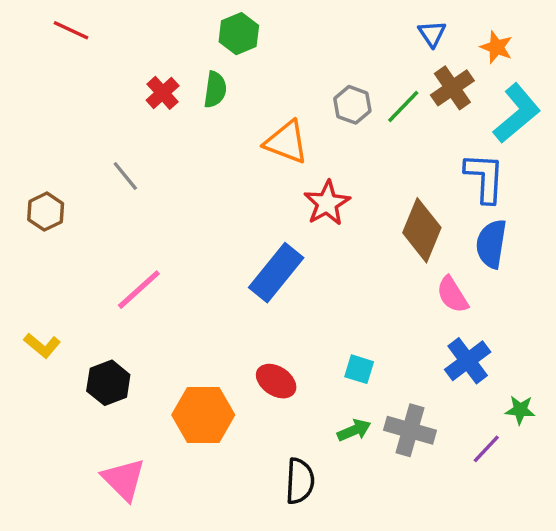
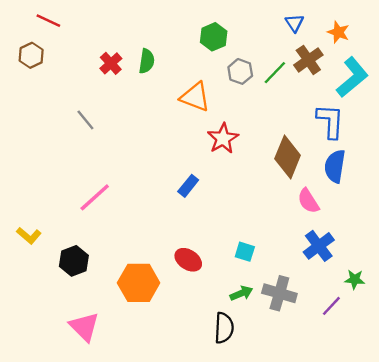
green hexagon: (239, 34) -> (214, 37), moved
brown hexagon: (46, 212) -> (31, 55), moved
blue rectangle: (276, 273) -> (188, 186), size x0.6
black semicircle: (300, 481) -> (224, 328), moved

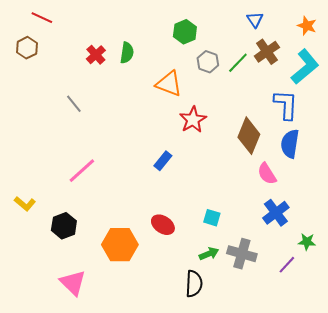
orange star: (338, 32) -> (307, 26), moved

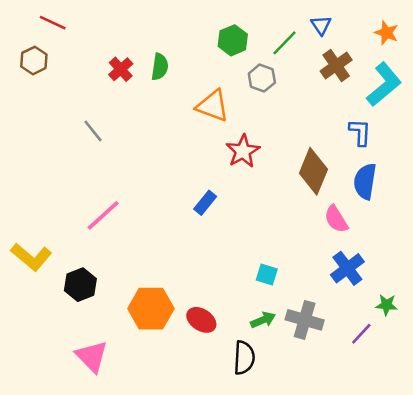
green line: (238, 63) -> (284, 43), moved
blue L-shape: (286, 105) -> (360, 132), size x0.7
yellow L-shape: (25, 204) -> (31, 257), size x1.5
red ellipse: (163, 225) -> (201, 320), moved

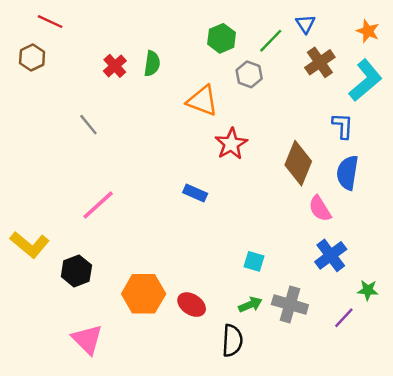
blue rectangle: (205, 203) -> (195, 193), turned 75

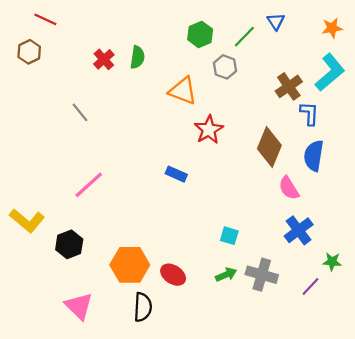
orange star: (368, 31) -> (332, 28), turned -30
brown cross: (320, 62) -> (289, 86), moved
black semicircle: (232, 341) -> (143, 307), moved

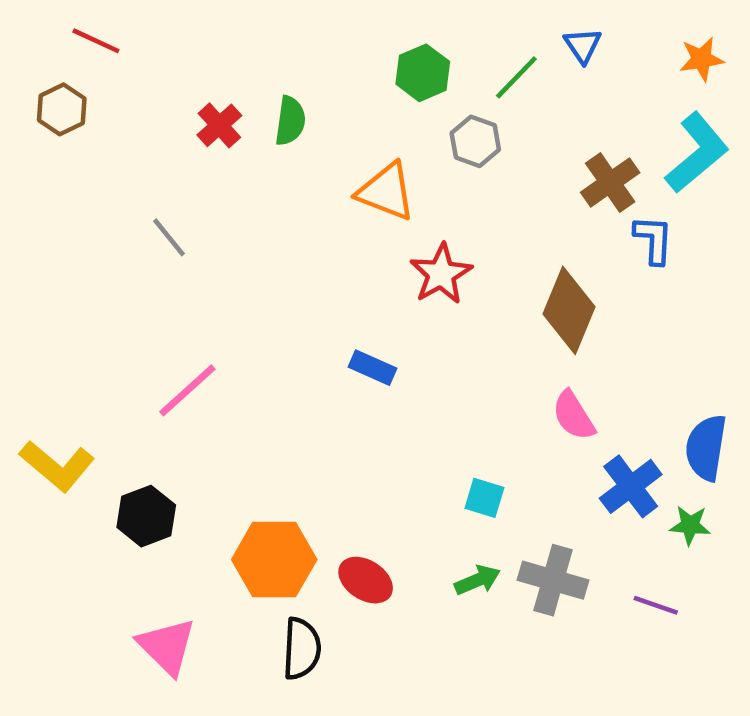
blue semicircle: (314, 156) -> (706, 448), moved
pink semicircle: (289, 188) -> (574, 416), moved
green star: (332, 262) -> (690, 525), moved
purple line: (310, 287) -> (656, 605), turned 66

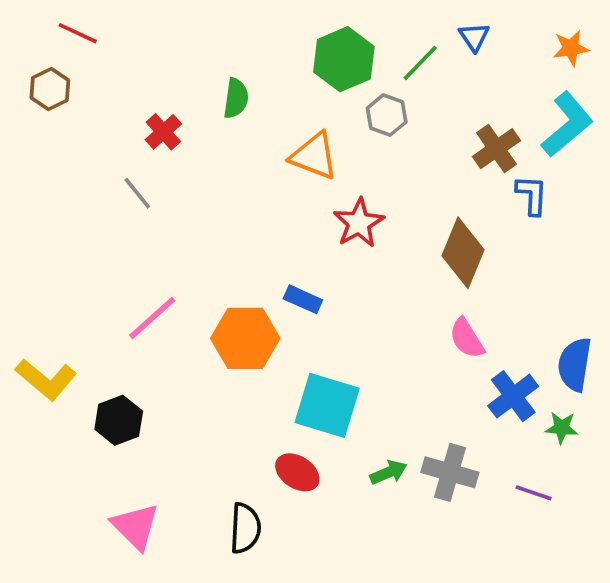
green hexagon: (423, 73) -> (344, 59), size x1.4
red cross: (219, 125) -> (163, 132), moved
cyan square: (484, 498) -> (327, 405), moved, size x2.0
orange hexagon: (274, 560) -> (245, 338), moved

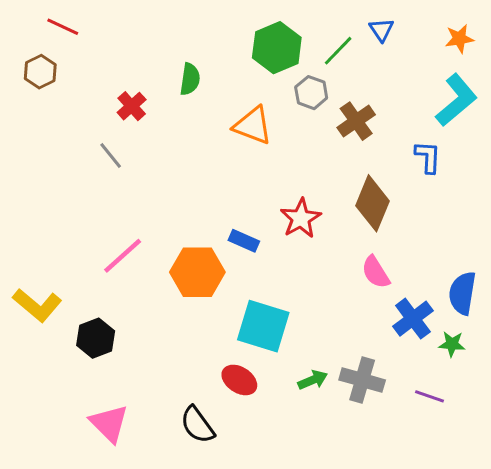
brown cross: (496, 149) -> (356, 121), moved
red star: (359, 223) -> (301, 218), moved
black semicircle: (245, 528) -> (197, 425), turned 141

